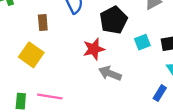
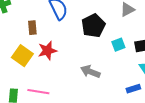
red star: (94, 49) -> (47, 51), moved
blue rectangle: (160, 93) -> (133, 89), turned 40

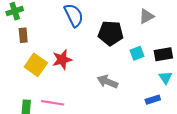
black pentagon: (93, 26) -> (111, 33), turned 30
brown rectangle: (32, 28) -> (23, 35), moved

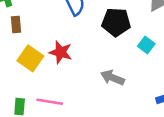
cyan square: (137, 53) -> (146, 45), turned -32
red star: (62, 60) -> (61, 52), turned 30

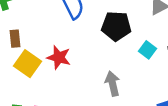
brown rectangle: (16, 25) -> (15, 39), moved
gray arrow: (113, 78) -> (113, 84), turned 55

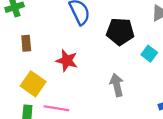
yellow square: (27, 64) -> (33, 84), moved

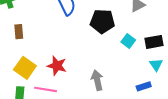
red star: (67, 61) -> (57, 66), moved
gray arrow: (117, 85) -> (97, 80), moved

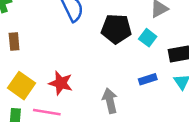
cyan square: (128, 41) -> (148, 38), moved
blue rectangle: (144, 86) -> (148, 79), moved

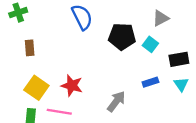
gray arrow: (110, 101) -> (116, 101), turned 50

